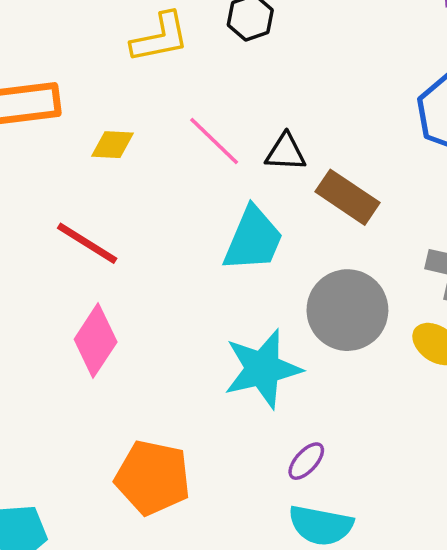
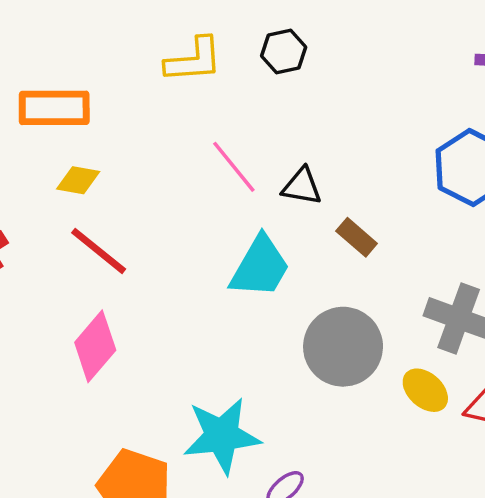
yellow diamond: (112, 145) -> (78, 180), moved
brown rectangle: (348, 197) -> (357, 237), size x0.7
cyan star: (263, 369) -> (222, 436), moved

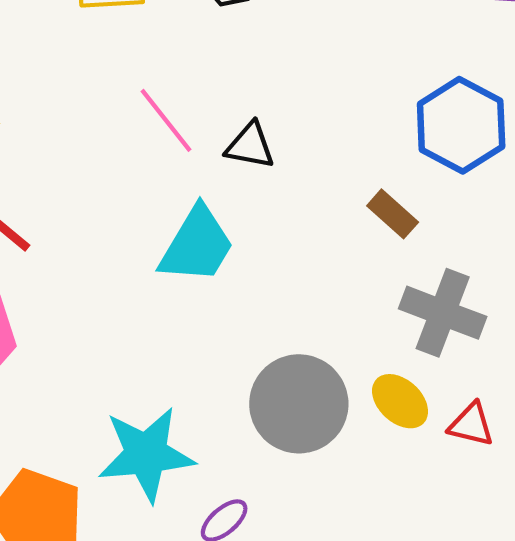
brown rectangle: (357, 237) -> (393, 214), moved
gray circle: (343, 347) -> (299, 404), moved

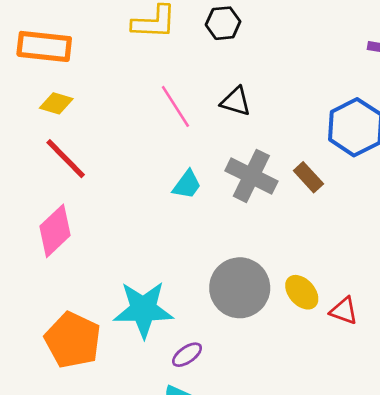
black triangle: (250, 146) -> (236, 101), moved
cyan trapezoid: (197, 245) -> (187, 185), size x0.6
gray cross: (443, 313) -> (251, 176), moved

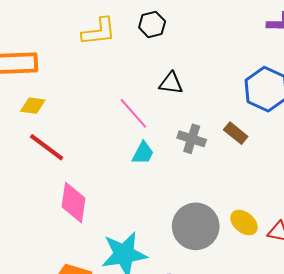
pink line: (175, 106) -> (133, 113), moved
gray cross: (251, 176) -> (192, 139), size x0.7
pink diamond: (55, 231) -> (73, 202), moved, turned -30

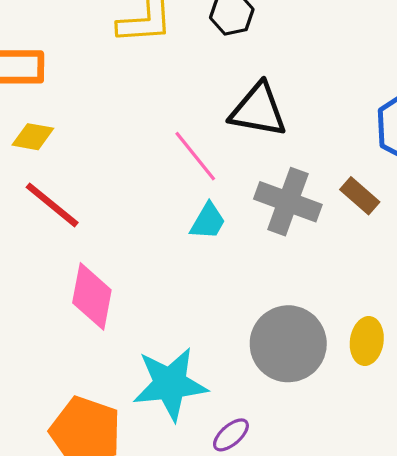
black triangle: (171, 83) -> (258, 110), size x1.5
gray cross: (192, 139) -> (288, 202), size x1.4
yellow ellipse: (244, 223) -> (367, 341), turned 56

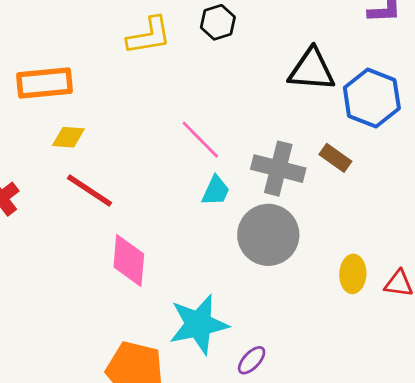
black triangle: (258, 110) -> (312, 70), moved
gray circle: (288, 344) -> (268, 235), moved

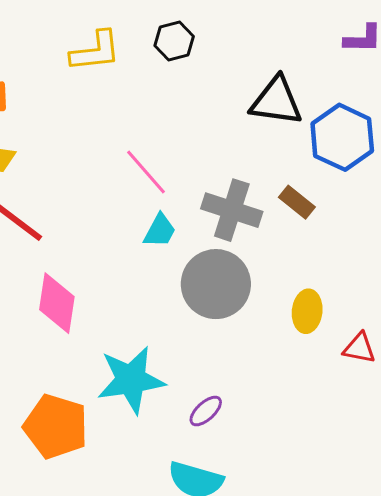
yellow ellipse: (353, 274) -> (307, 311), moved
purple ellipse: (252, 360) -> (206, 411), moved

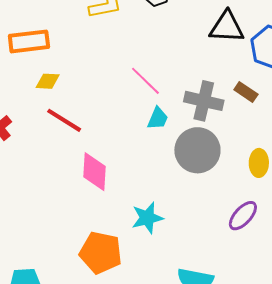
cyan star: (131, 380) -> (147, 218), size x0.7
purple ellipse: (206, 411) -> (243, 216), moved, size x1.4

